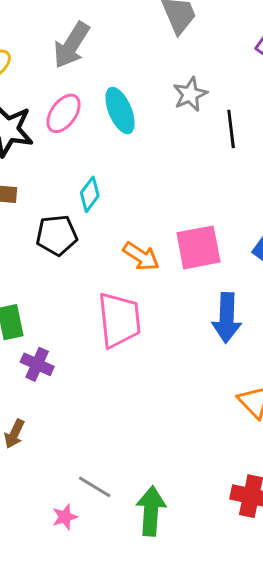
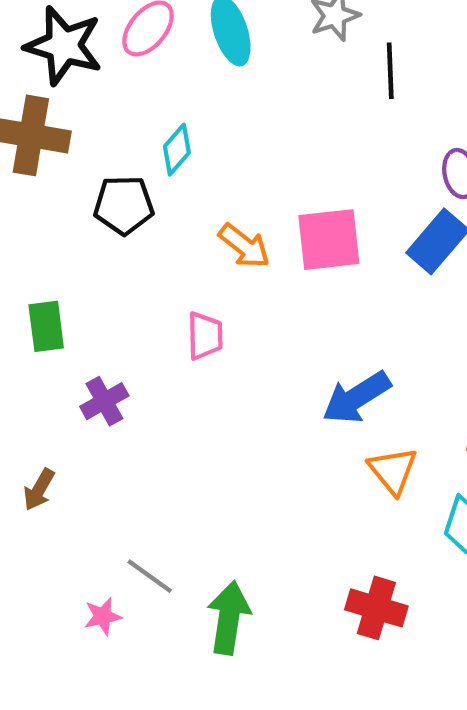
blue arrow: (227, 318) -> (356, 398), moved, turned 51
pink trapezoid: (119, 320) -> (205, 336), size x0.6
purple cross: (37, 364) -> (104, 401), moved, turned 32

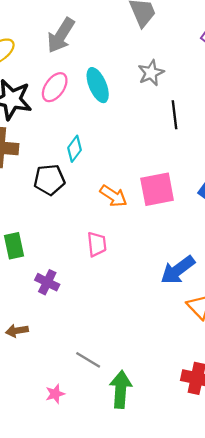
black line: (390, 71) -> (175, 115), moved
purple cross: (104, 401) -> (47, 282), turned -30
brown arrow: (39, 490) -> (17, 331), turned 55
gray line: (150, 576) -> (88, 360), moved

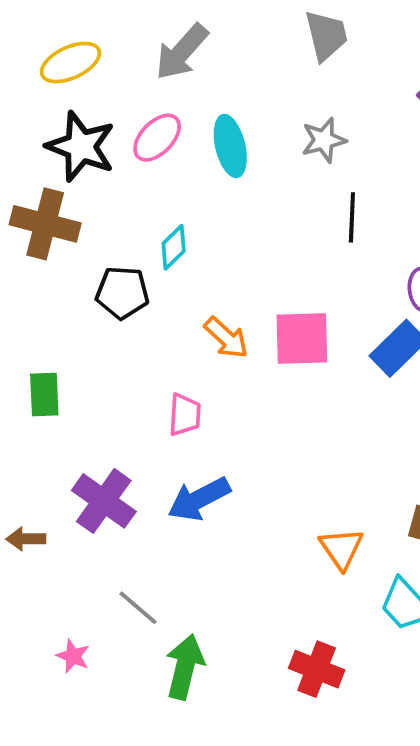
blue arrow: (178, 270) -> (199, 499), moved
purple cross: (47, 282) -> (104, 501), moved, size x1.5
pink star: (55, 394) -> (73, 656), turned 30

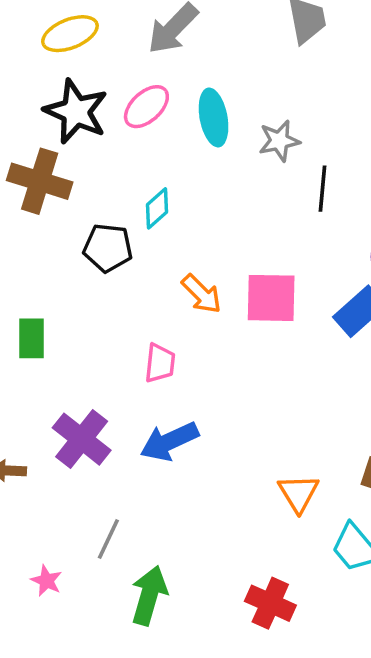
gray star: (324, 140) -> (279, 141), moved
gray line: (138, 608) -> (108, 539), turned 72

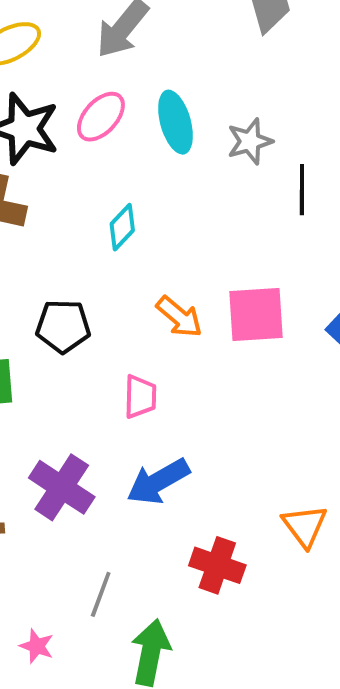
black pentagon: (108, 248) -> (63, 326), moved
red cross: (270, 603) -> (217, 565), moved

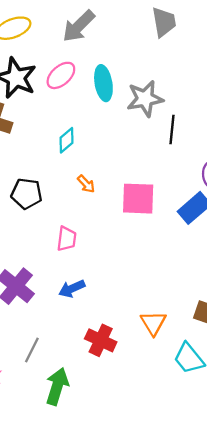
gray star: (250, 141) -> (145, 99), size x1.4
orange arrow: (179, 317) -> (86, 184), moved, size x0.7
blue arrow: (158, 482) -> (72, 289), size x0.7

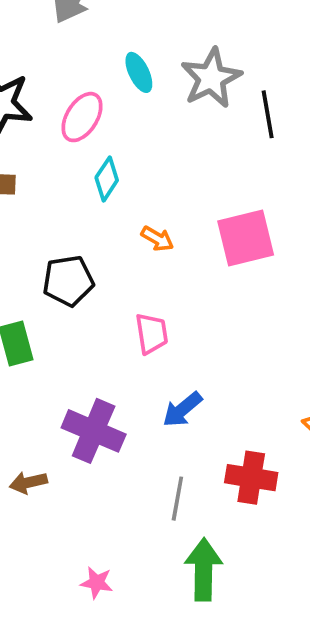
pink ellipse: (61, 75) -> (82, 117), moved
cyan ellipse: (103, 83) -> (139, 72), size x0.7
gray line: (32, 350) -> (177, 499), moved

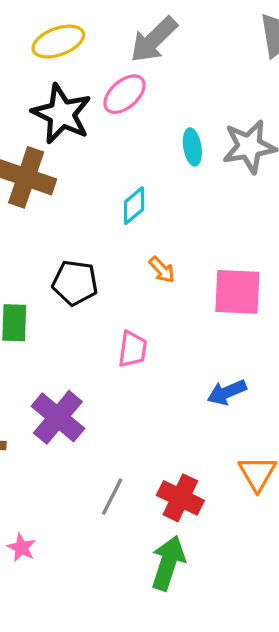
cyan ellipse: (139, 72) -> (192, 147), moved
pink ellipse: (82, 117) -> (124, 94), moved
blue arrow: (182, 410) -> (227, 392), moved
green arrow: (204, 570) -> (168, 563), moved

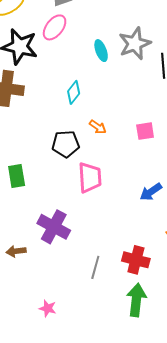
black pentagon: (75, 283) -> (66, 144), moved
pink square: (237, 292) -> (145, 131), size x0.6
pink trapezoid: (133, 349) -> (90, 178), size x1.4

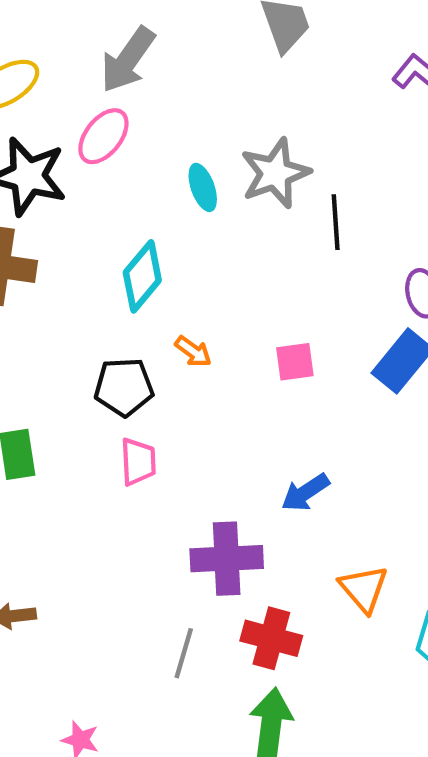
cyan diamond: (74, 92) -> (142, 276), size x1.4
pink trapezoid: (90, 178) -> (138, 462), moved, size x0.7
purple cross: (54, 227) -> (227, 559), moved, turned -32

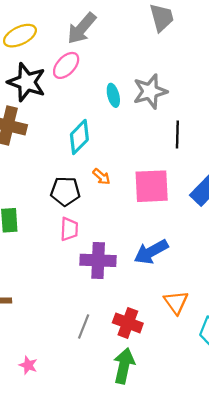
black line: (336, 222) -> (177, 134), moved
pink square: (295, 362) -> (152, 186), size x1.8
blue arrow: (305, 492) -> (151, 252), size x1.4
purple cross: (227, 559) -> (98, 260), moved

